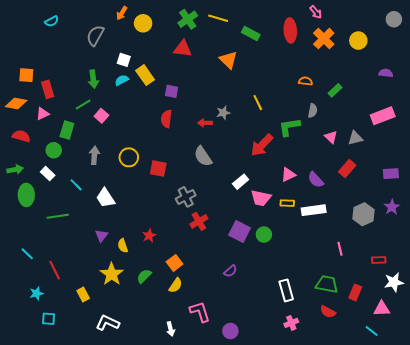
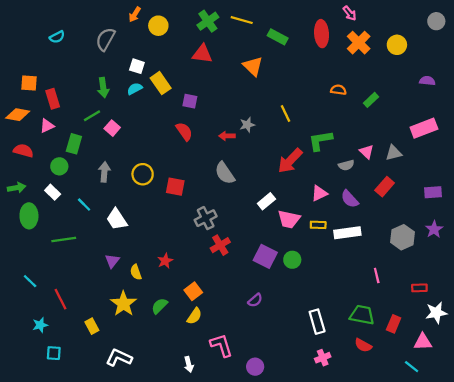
cyan semicircle: (52, 21) -> (57, 37), moved
gray semicircle: (313, 111) -> (346, 165), moved, turned 64
red semicircle: (166, 119) -> (184, 131), turned 138

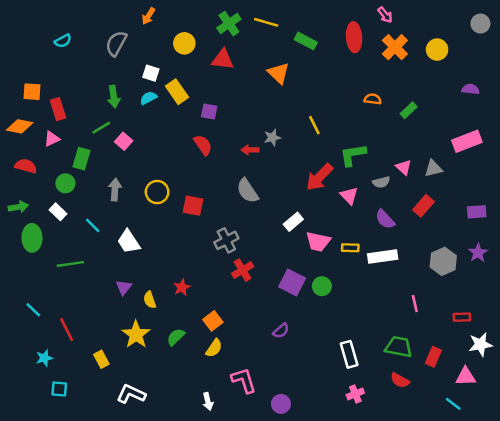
yellow circle: (158, 26) -> (184, 43), moved
pink triangle: (319, 193) -> (349, 196), moved, turned -48

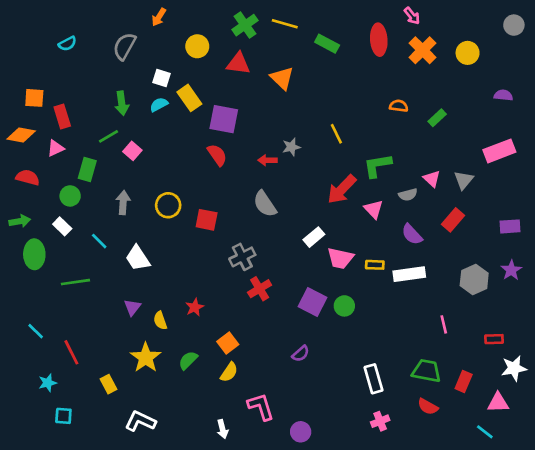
orange triangle: (278, 73) -> (282, 78), moved
purple square: (209, 111) -> (224, 119), size x1.6
gray triangle: (433, 168) -> (464, 180), turned -36

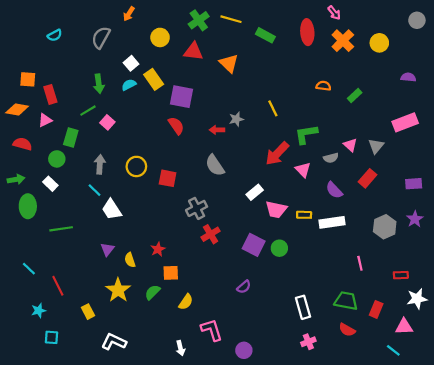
white square: (162, 78) -> (131, 63), turned 32
cyan line: (99, 241) -> (94, 190), moved
orange square: (228, 343) -> (171, 273), moved, turned 35

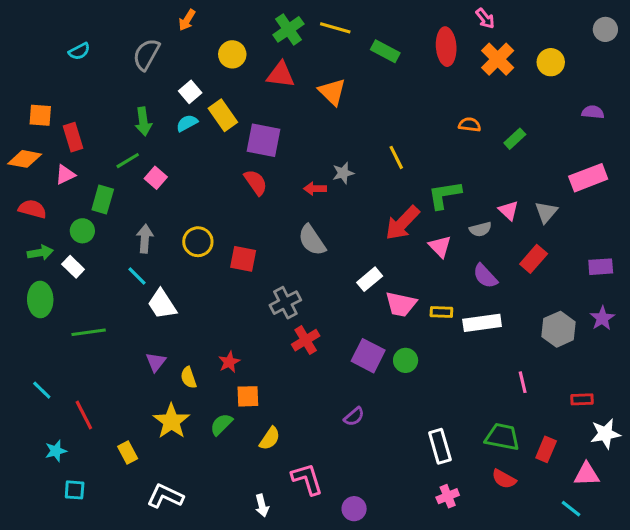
green arrow: (16, 179) -> (40, 253), moved

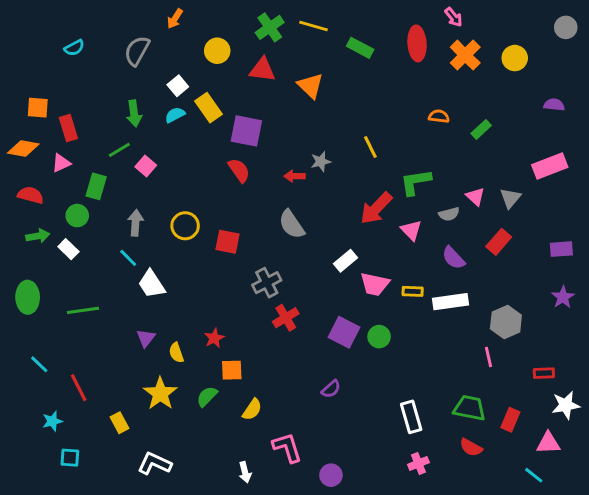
green ellipse: (40, 299) -> (28, 297), moved
gray hexagon: (559, 329) -> (506, 322), moved

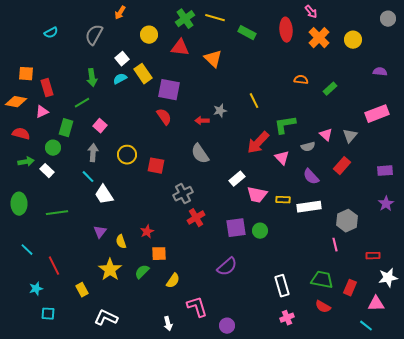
pink square: (146, 166) -> (100, 126), moved
purple square: (344, 332) -> (236, 228), turned -35
purple semicircle: (331, 389) -> (227, 267), size x1.5

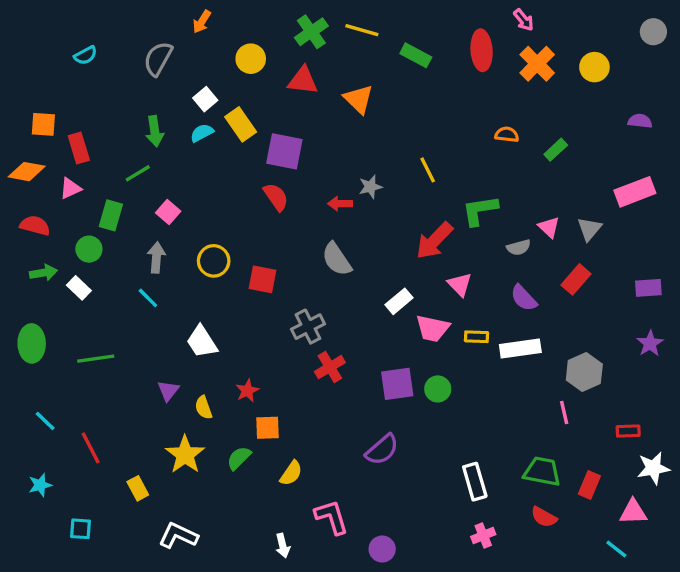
pink triangle: (282, 158) -> (460, 284), moved
white trapezoid: (104, 195) -> (202, 342), moved
cyan star: (36, 289) -> (40, 485), moved

